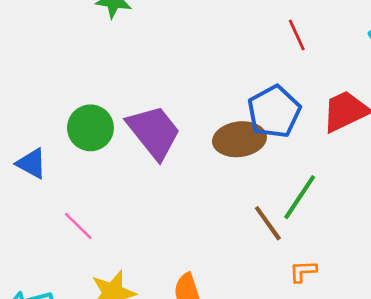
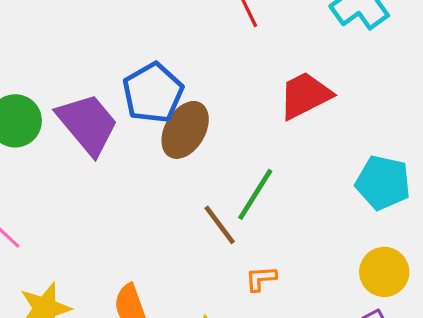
blue pentagon: (274, 112) -> (153, 93), moved
brown ellipse: (239, 139) -> (185, 130), turned -51

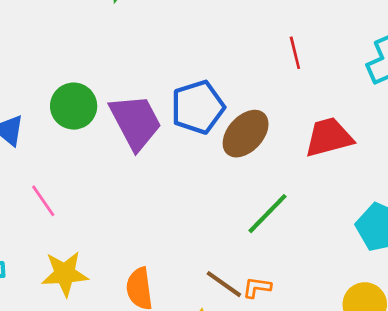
brown ellipse: (185, 130) -> (246, 134), moved
brown line: (220, 225) -> (224, 284), moved, turned -30

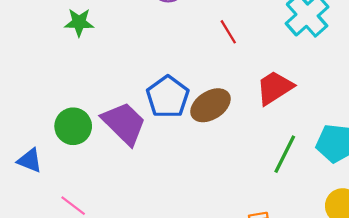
brown ellipse: (246, 134) -> (210, 105), turned 33
green line: (268, 214) -> (285, 154), moved

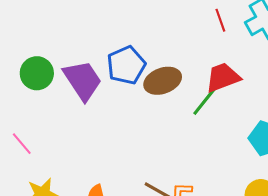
red line: (228, 32) -> (220, 20), moved
green line: (285, 154) -> (206, 100), moved

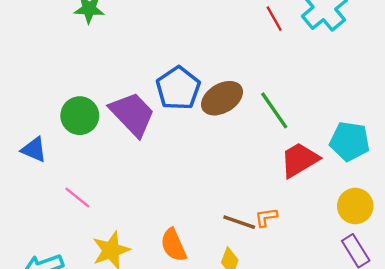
red trapezoid: (223, 77) -> (299, 160), moved
green line: (206, 100) -> (274, 110), turned -63

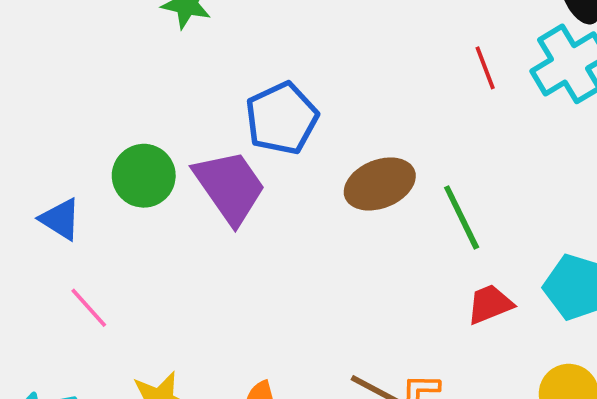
blue pentagon: (178, 88) -> (282, 118), moved
red trapezoid: (299, 160) -> (490, 304), size x0.7
pink line: (77, 197) -> (89, 308), moved

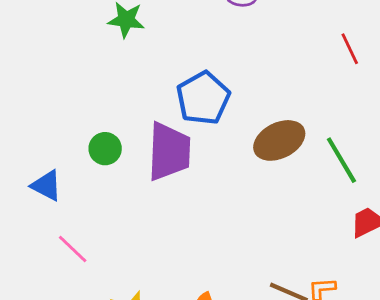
green circle: (144, 176) -> (105, 149), size x0.7
purple trapezoid: (230, 187) -> (169, 152), turned 42

